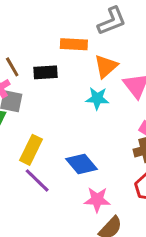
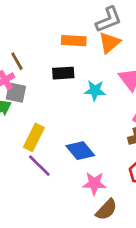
orange triangle: (106, 66) -> (109, 43), moved
black rectangle: (45, 72) -> (63, 73), moved

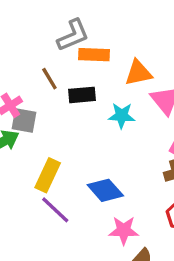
gray L-shape: (109, 20) -> (73, 35), moved
orange triangle: (109, 43) -> (138, 73), moved, turned 30
brown line: (17, 61) -> (49, 79), moved

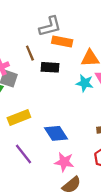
cyan star: (122, 116) -> (85, 83), moved
yellow rectangle: (48, 175) -> (19, 117), turned 35
purple line: (55, 210) -> (24, 154), moved

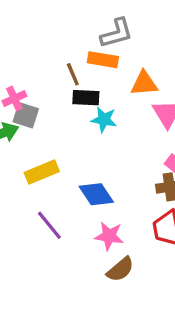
gray L-shape: (50, 26) -> (117, 33), moved
brown line: (30, 53) -> (73, 74), moved
cyan star: (85, 83) -> (104, 120), moved

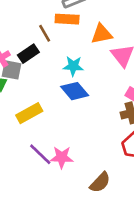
black rectangle: (86, 98) -> (28, 54), moved, turned -30
blue diamond: (96, 194) -> (75, 91), moved
pink star: (109, 236) -> (62, 157), moved

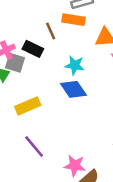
black rectangle: (28, 54) -> (33, 49), turned 54
pink star: (62, 157) -> (75, 166), moved

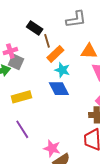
orange rectangle: (73, 20) -> (55, 54), moved, turned -60
black rectangle: (33, 49) -> (35, 28), moved

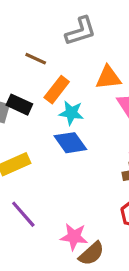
black rectangle: (35, 28) -> (19, 105), moved
brown line: (47, 41) -> (36, 59), moved, turned -40

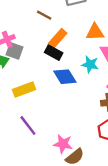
black rectangle: (19, 105) -> (54, 53), moved
cyan star: (71, 113) -> (90, 64), moved

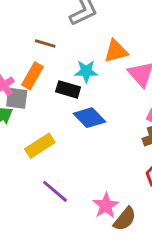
orange rectangle: (58, 38) -> (33, 76), moved
cyan star: (90, 64) -> (86, 71), moved
pink star: (63, 144) -> (106, 206), turned -30

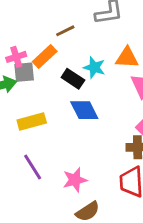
brown line: (45, 43) -> (65, 31), turned -60
gray square: (17, 98) -> (24, 72), turned -30
pink star: (106, 206) -> (75, 180), moved

